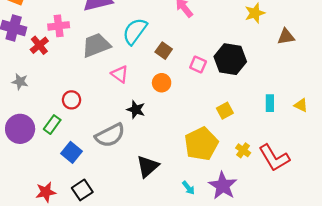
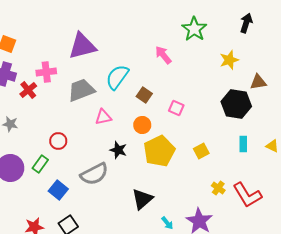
black hexagon: (230, 59) -> (236, 104), moved
pink triangle: (120, 74) -> (103, 117), turned -48
yellow pentagon: (201, 144) -> (159, 151), moved
black triangle: (148, 166) -> (142, 199), moved

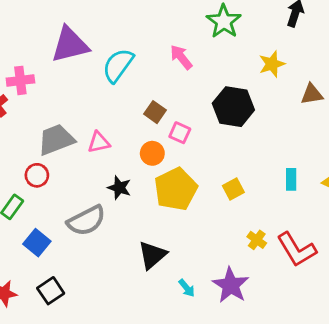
cyan semicircle: (117, 77) -> (118, 65), moved
gray trapezoid: (81, 90) -> (56, 140), moved
black hexagon: (236, 104) -> (233, 107), moved
pink square: (176, 108) -> (180, 133), moved

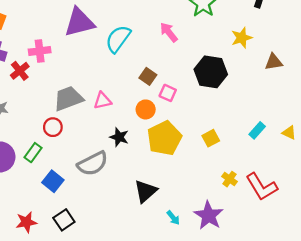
cyan rectangle: (291, 179) -> (257, 130), turned 42

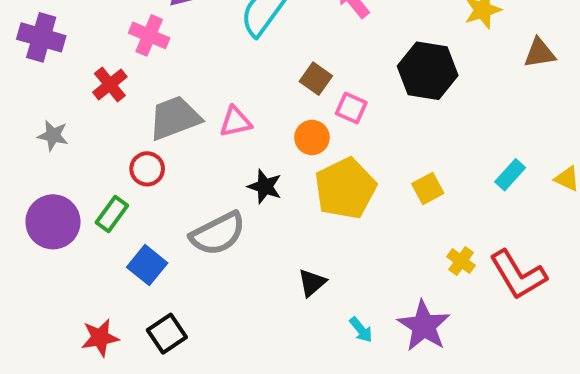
pink cross: (40, 51) -> (149, 35), moved, turned 30
red cross: (20, 71) -> (110, 85), moved
black triangle: (146, 191) -> (312, 283), size x0.7

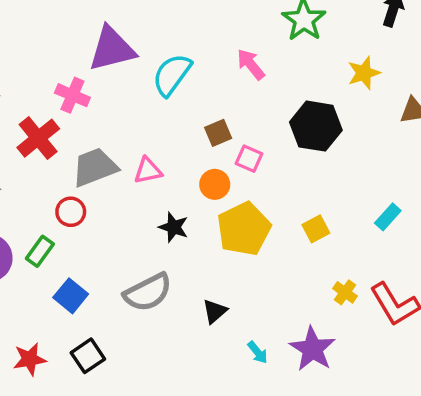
brown square: (316, 79) -> (218, 133), turned 32
red cross: (110, 85) -> (38, 138), size x1.4
gray semicircle: (218, 234) -> (148, 292), moved

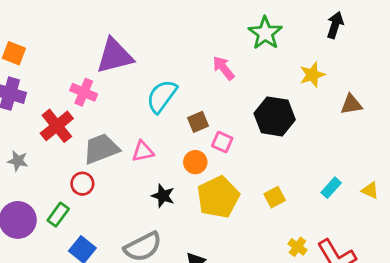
cyan semicircle: (172, 75) -> (162, 96), moved

